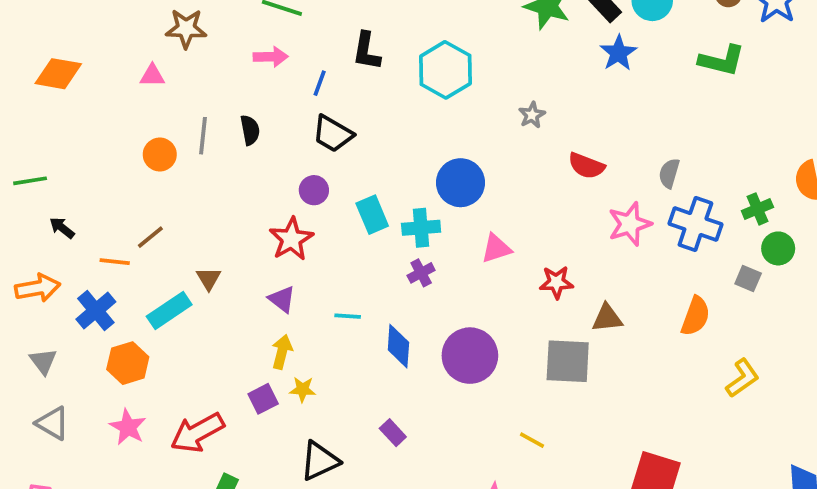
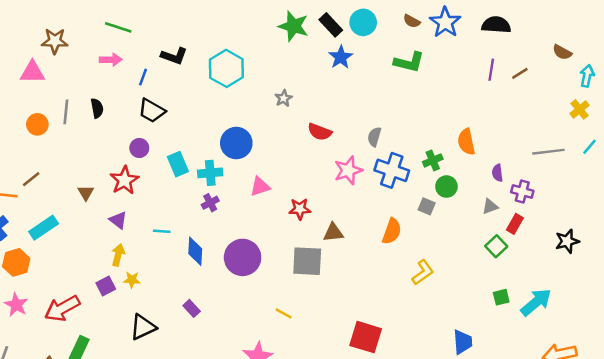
black L-shape: (367, 51) -> (174, 56), turned -80
pink triangle: (152, 76) -> (32, 72), size x1.5
brown triangle: (209, 279) -> (86, 193), moved

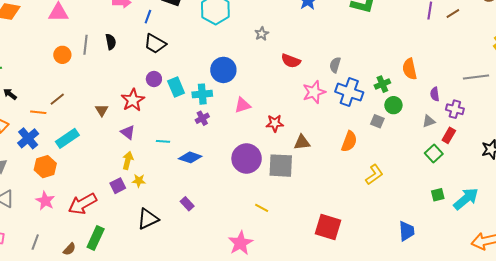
purple circle: (139, 148) -> (154, 79), moved
blue diamond: (195, 251) -> (190, 157), turned -75
purple circle: (243, 257) -> (247, 158), moved

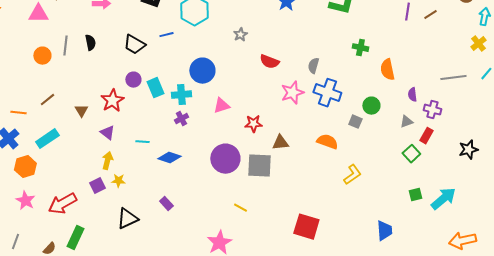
blue line: (148, 17) -> (166, 35), moved, turned 56
green cross: (382, 84) -> (360, 48), moved, turned 35
brown line: (57, 99) -> (47, 100), moved
orange semicircle: (349, 141) -> (327, 142), turned -90

